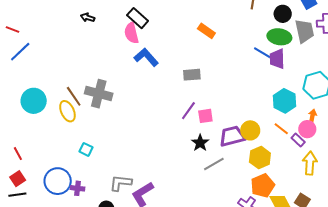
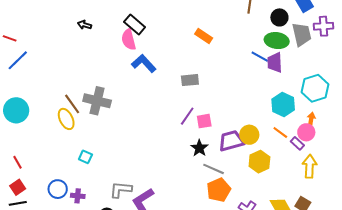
cyan circle: (34, 101) -> (16, 110), moved
gray line: (214, 164) -> (214, 169), turned 55
blue circle: (58, 181) -> (58, 189), size x0.7
orange pentagon: (263, 186) -> (219, 190), moved

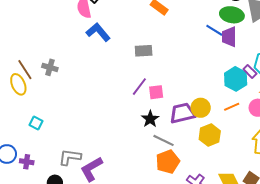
gray cross: (97, 101) -> (50, 67), size x0.6
orange line: (280, 132) -> (232, 107), turned -63
purple rectangle: (297, 143) -> (250, 71), moved

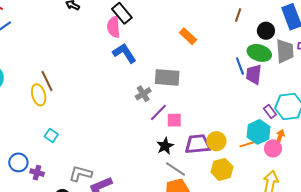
blue line: (214, 30) -> (240, 66), turned 30
gray rectangle: (144, 51) -> (167, 77), size x1.4
gray cross: (50, 67) -> (143, 94), moved, turned 35
cyan hexagon: (236, 79) -> (259, 132), moved

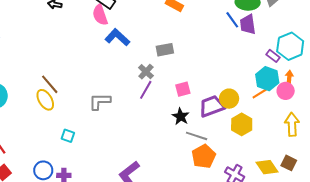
gray rectangle: (167, 77) -> (165, 50), size x0.7
purple line: (158, 112) -> (146, 90), moved
gray L-shape: (80, 174) -> (100, 101), moved

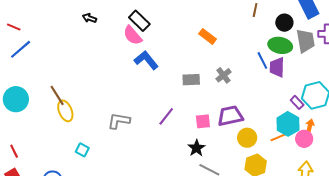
pink semicircle: (100, 15) -> (132, 35), turned -30
gray cross: (146, 72) -> (223, 75), moved
brown line: (50, 84) -> (57, 95), moved
purple trapezoid: (212, 106) -> (230, 116), moved

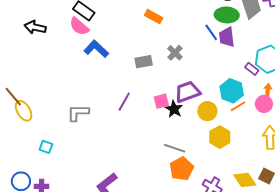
black arrow: (89, 18) -> (35, 27), moved, size x1.5
cyan hexagon: (288, 124) -> (232, 91), moved
black star: (197, 148) -> (174, 109), moved

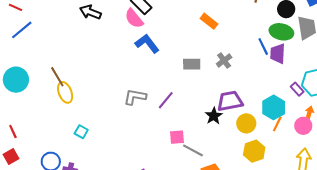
pink square: (161, 101) -> (177, 137), moved
orange line: (238, 106) -> (277, 124), turned -42
gray L-shape: (78, 113) -> (135, 97), moved
gray line: (175, 148) -> (193, 150), moved

